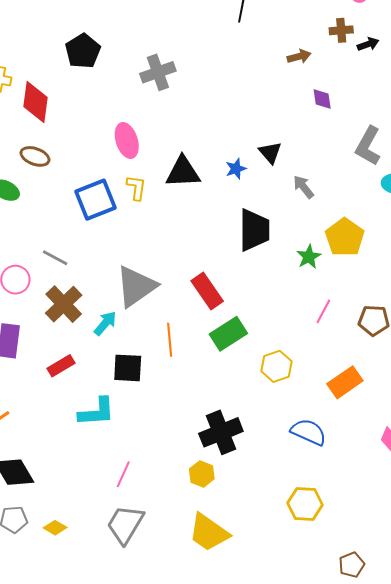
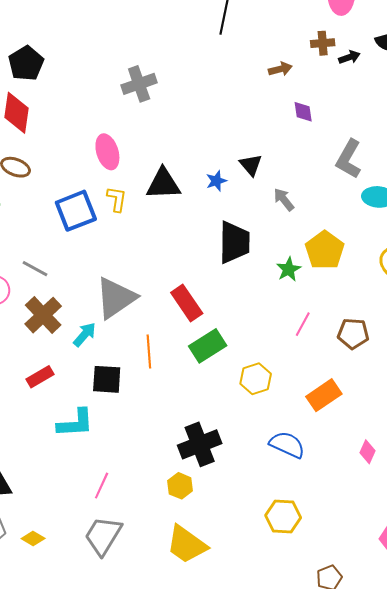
black pentagon: (83, 51) -> (26, 63), moved

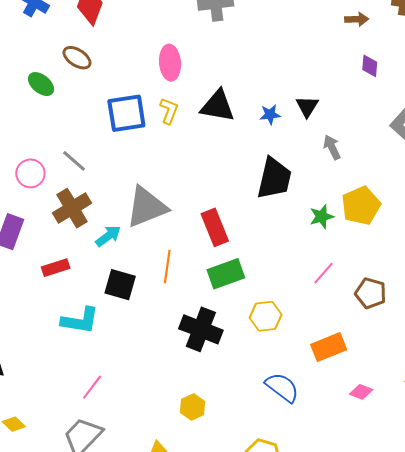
black cross: (200, 444) -> (201, 329), moved, turned 30
pink diamond: (367, 452) -> (361, 392), moved, turned 75
yellow hexagon: (180, 486) -> (193, 407), moved

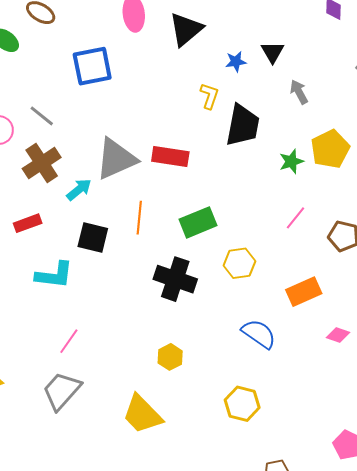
black triangle: (218, 106) -> (186, 29), moved, turned -48
yellow L-shape: (169, 111) -> (209, 96), moved
red rectangle: (215, 227) -> (170, 156), moved, turned -57

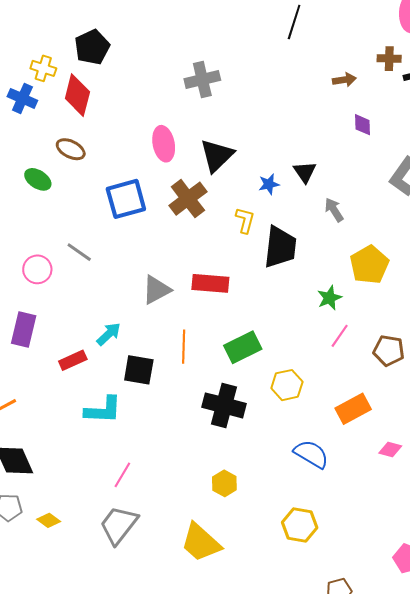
gray triangle: (116, 159) -> (156, 290), size x0.7
green star: (291, 162) -> (329, 298), moved
brown cross: (42, 163) -> (188, 199), moved
cyan arrow: (79, 190) -> (109, 334), moved

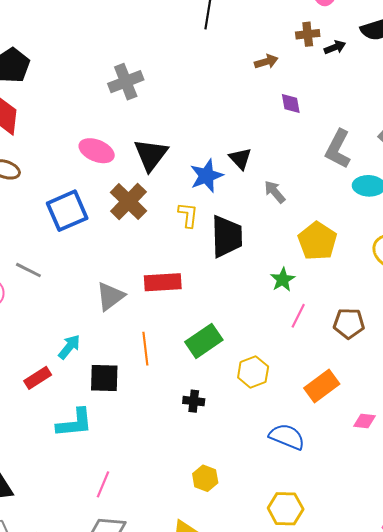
pink ellipse: (164, 144) -> (97, 151), turned -48
blue star: (269, 184) -> (206, 176), size x1.6
black cross: (224, 405) -> (194, 401), size x0.5

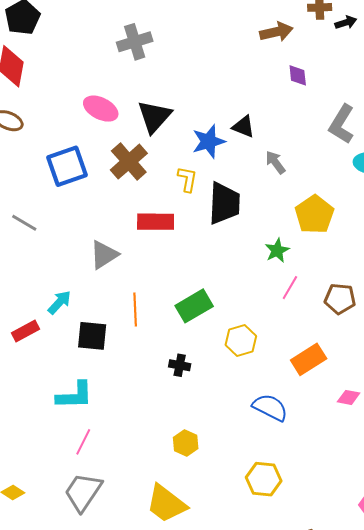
brown arrow: (266, 62) -> (276, 32), size x1.4
black triangle: (240, 159) -> (243, 127), turned -30
red rectangle: (163, 282) -> (156, 222), moved
cyan L-shape: (75, 423) -> (75, 395), moved

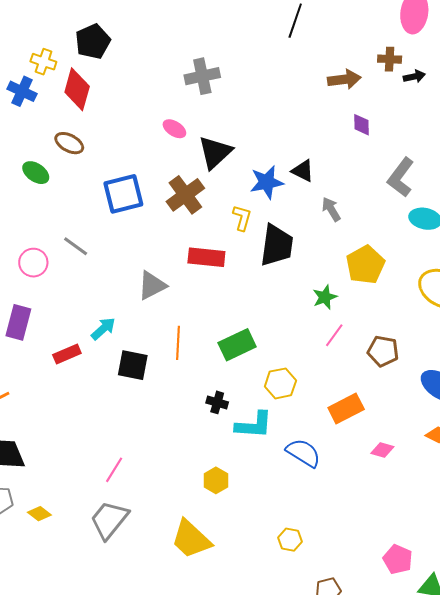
pink ellipse: (101, 109) -> (174, 129), moved, size x0.7
cyan L-shape: (75, 395) -> (254, 425), moved
yellow hexagon: (264, 479) -> (290, 540), moved, size x0.7

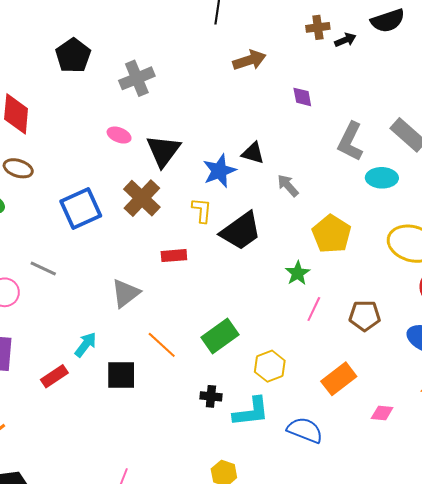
black pentagon: (93, 41) -> (73, 56), moved
brown arrow: (344, 79) -> (249, 60), moved
black trapezoid: (277, 245) -> (241, 231), turned 57
red rectangle: (206, 257) -> (174, 256), size x0.7
orange line: (178, 343) -> (162, 345), turned -40

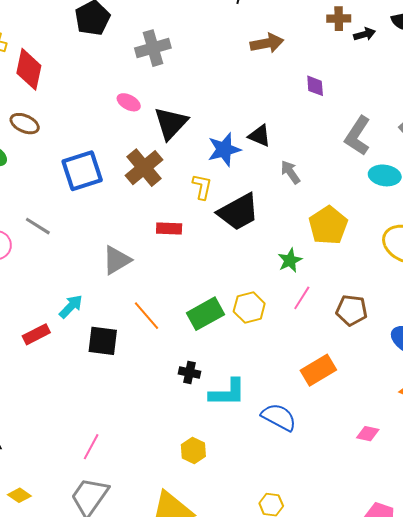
yellow hexagon: (270, 366) -> (249, 307), moved
pink diamond: (382, 413) -> (368, 434), moved

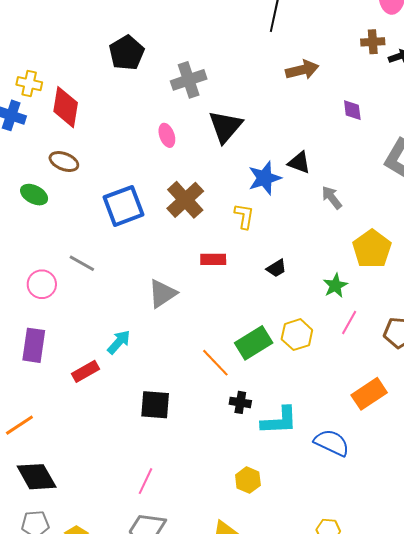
pink ellipse: (129, 102) -> (167, 135), turned 45
black triangle: (171, 123) -> (225, 127), moved
black trapezoid: (238, 212) -> (276, 268), moved, size x0.5
orange line: (146, 316) -> (215, 363), moved
black square: (103, 341) -> (155, 405), moved

